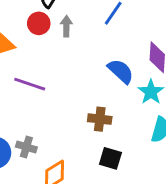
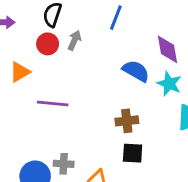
gray arrow: (66, 26) -> (74, 40), turned 36
black square: (110, 158) -> (133, 153), moved

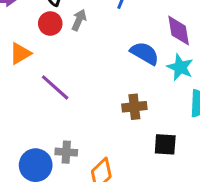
purple line: (53, 104) -> (55, 87), turned 36
black square: (133, 153) -> (165, 144), moved

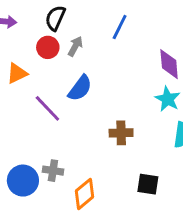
blue semicircle: (145, 53) -> (80, 88), moved, turned 92
black square: (165, 144) -> (148, 184), moved

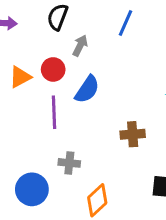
red circle: (48, 47) -> (53, 69), moved
purple line: (47, 108) -> (54, 112), turned 44
gray cross: (53, 171) -> (69, 163), moved

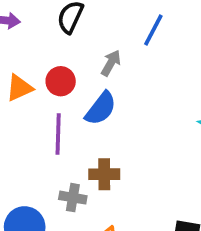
gray arrow: (80, 46) -> (111, 63), moved
brown cross: (133, 134) -> (104, 174), moved

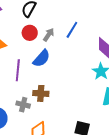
blue line: (153, 30) -> (72, 30), moved
red circle: (61, 81) -> (30, 33), moved

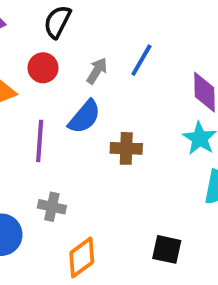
red circle: (30, 33) -> (43, 68), moved
brown cross: (41, 93) -> (126, 148), moved

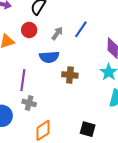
blue semicircle: (84, 117) -> (49, 57), turned 42
purple line: (40, 141) -> (23, 80), moved

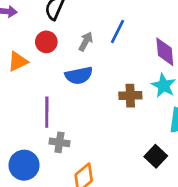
brown cross: (70, 75) -> (130, 96), moved
black square: (88, 129) -> (156, 156), moved, turned 35

